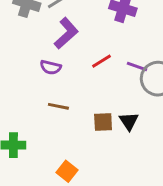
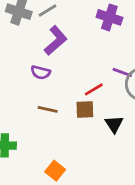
red line: (101, 61) -> (94, 89), moved
brown square: (103, 122) -> (85, 109), moved

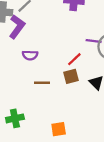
purple L-shape: (56, 40) -> (17, 27), moved
orange square: (55, 171) -> (59, 129), turned -35

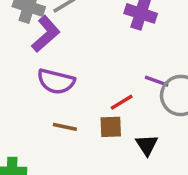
purple semicircle: (30, 55) -> (56, 81), size x1.5

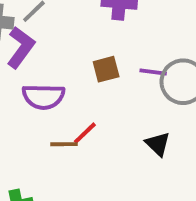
red line: (122, 102) -> (85, 133), moved
brown square: (111, 127) -> (106, 69), moved

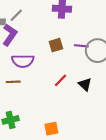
red line: (85, 133) -> (60, 80), moved
brown line: (64, 144) -> (13, 82), moved

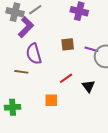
purple semicircle: (23, 61) -> (34, 54), turned 65
orange square: (51, 129) -> (51, 100), moved

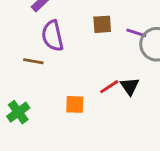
red line: (66, 78) -> (109, 87), moved
green cross: (13, 107) -> (18, 112), turned -35

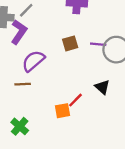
purple semicircle: (53, 36) -> (33, 61), turned 75
red line: (109, 87) -> (75, 100), moved

